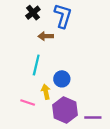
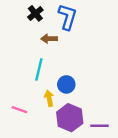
pink line: (28, 102) -> (19, 110), moved

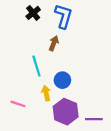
brown arrow: (49, 39) -> (54, 43), moved, turned 112
cyan line: (39, 70) -> (36, 66), turned -30

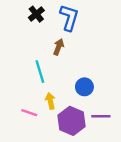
blue circle: (62, 80) -> (84, 87), moved
pink line: (18, 104) -> (29, 113), moved
purple line: (94, 119) -> (101, 116), moved

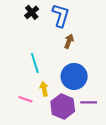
brown arrow: (59, 47) -> (69, 41), moved
blue circle: (84, 87) -> (74, 76), size x1.6

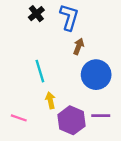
blue circle: (74, 76) -> (96, 75), moved
pink line: (25, 99) -> (19, 118), moved

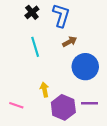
brown arrow: (79, 46) -> (70, 42), turned 40
cyan line: (40, 71) -> (35, 47), moved

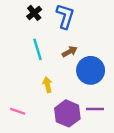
brown arrow: (70, 42) -> (70, 52), moved
yellow arrow: (44, 90) -> (47, 85), moved

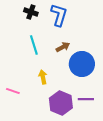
black cross: (34, 13) -> (31, 12), turned -32
pink line: (18, 111) -> (13, 91), moved

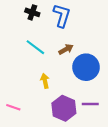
cyan line: (34, 45) -> (35, 47), turned -36
pink line: (13, 91) -> (13, 107), moved

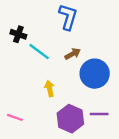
black cross: (32, 12) -> (18, 34), moved

